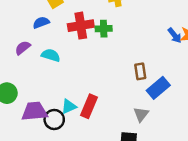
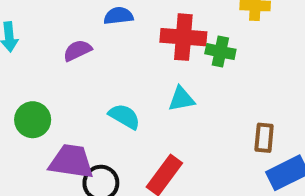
cyan semicircle: (51, 55) -> (124, 116), moved
cyan triangle: (69, 106) -> (181, 99), moved

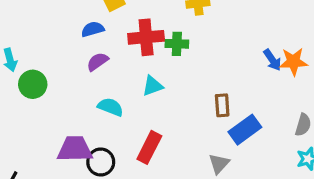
purple semicircle: (77, 50) -> (97, 62), moved
green circle: (33, 120) -> (33, 84), moved

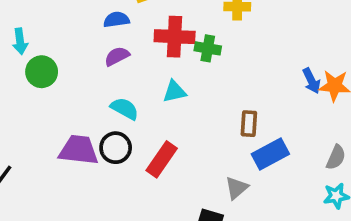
black circle: (101, 162) -> (116, 148), moved

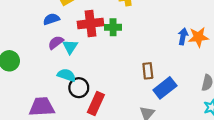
blue arrow: (311, 81) -> (183, 36), turned -133
cyan triangle: (174, 92) -> (70, 47), moved, turned -35
black circle: (116, 148) -> (79, 88), moved

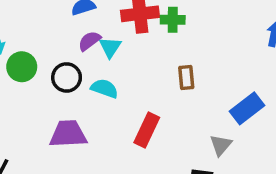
brown rectangle: (148, 71) -> (186, 78), moved
black circle: (79, 88) -> (67, 77), moved

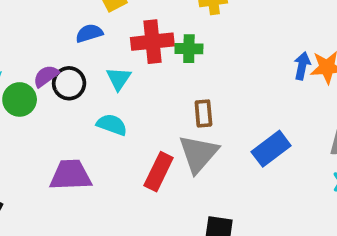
purple semicircle: (89, 41) -> (46, 76), moved
black circle: (67, 77) -> (69, 83), moved
gray triangle: (221, 145) -> (198, 154), moved, size x1.6

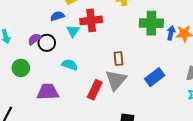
green cross: (189, 49) -> (151, 23), moved, size x1.6
cyan triangle: (119, 79) -> (73, 31), moved
green circle: (20, 99) -> (21, 68), moved

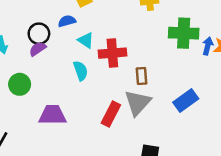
red cross: (91, 20) -> (112, 53), moved
cyan triangle: (73, 31) -> (86, 40), turned -32
black circle: (47, 43) -> (39, 34), moved
cyan semicircle: (70, 65) -> (81, 71), moved, turned 49

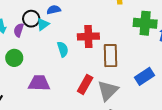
cyan triangle: (86, 40) -> (43, 24), moved, turned 48
purple semicircle: (38, 49) -> (19, 30), moved, turned -40
brown rectangle: (141, 76) -> (110, 56), size x1.6
gray triangle: (138, 103) -> (108, 90), moved

